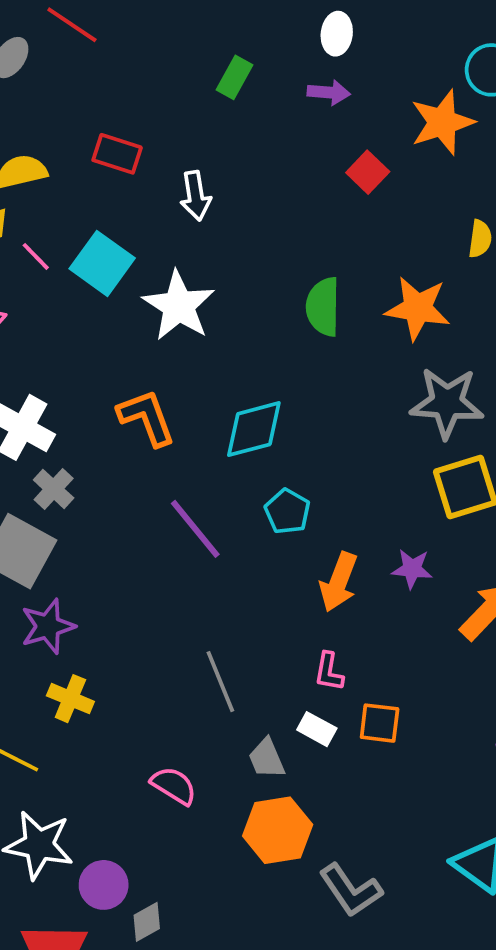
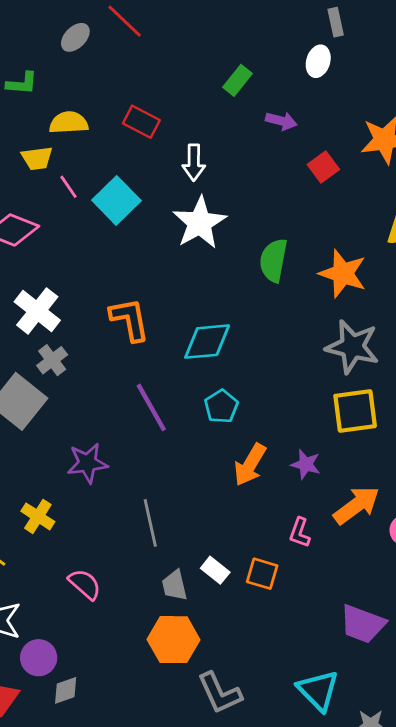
purple arrow: (329, 92) -> (281, 121), moved
white star: (179, 306) -> (200, 223), moved
purple star: (48, 626) -> (87, 463), moved
pink L-shape: (329, 672) -> (300, 533), moved
pink semicircle: (174, 786) -> (85, 584), moved

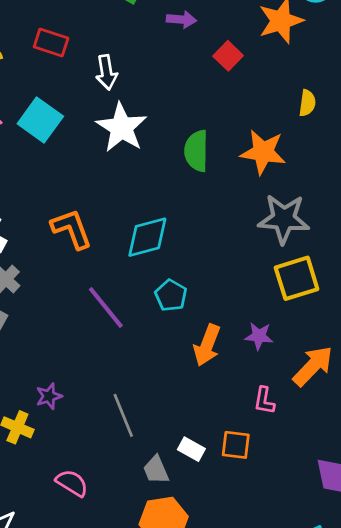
purple star: (87, 463) -> (49, 396), moved, size x0.7

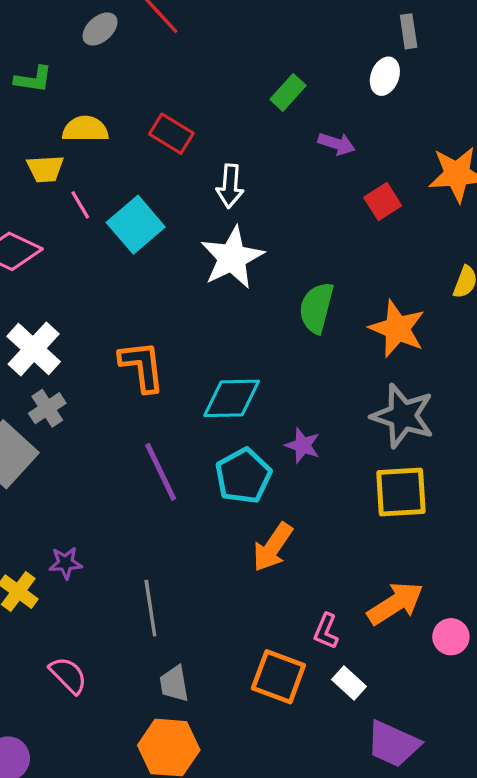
cyan pentagon: (171, 295) -> (243, 476), size x1.4
purple star: (259, 336) -> (303, 445), moved
orange square: (236, 445) -> (278, 677), size x1.4
white rectangle: (191, 449) -> (349, 683), moved

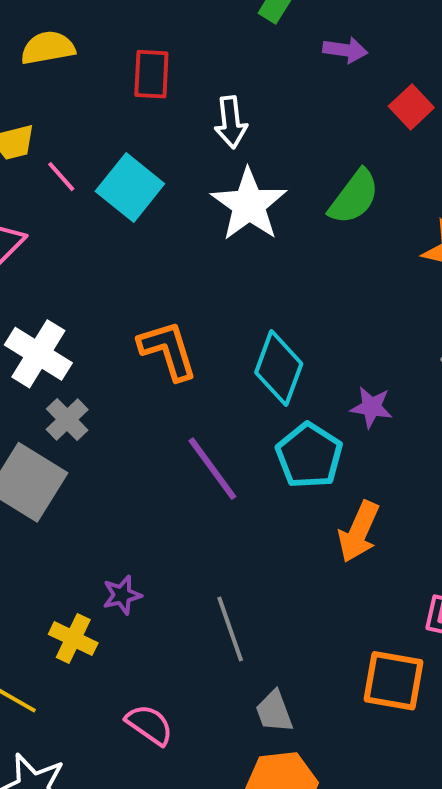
yellow semicircle: (85, 129) -> (48, 48), moved
red rectangle: (171, 134) -> (151, 74), turned 72
green semicircle: (316, 308) -> (354, 197), moved, turned -147
cyan diamond: (232, 398) -> (279, 368), turned -58

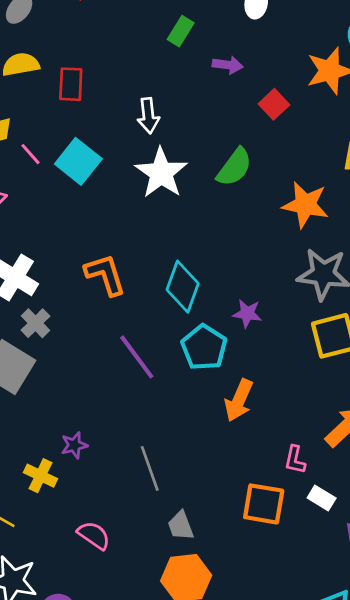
red rectangle: (151, 74) -> (71, 84), moved

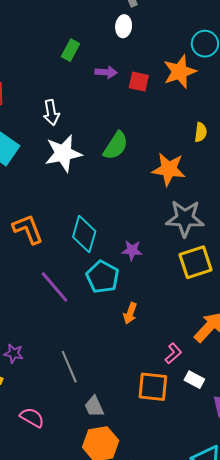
red square: (274, 104) -> (139, 82), moved, turned -30
white star: (161, 173) -> (63, 153), turned 30
orange arrow: (239, 400) -> (130, 313), size x0.7
purple star: (74, 445) -> (14, 353), turned 30
pink L-shape: (295, 460) -> (173, 353), turned -140

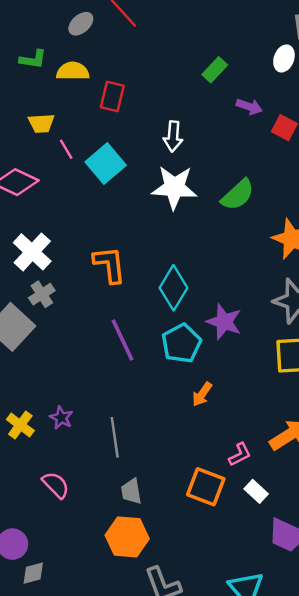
purple star: (132, 250) -> (224, 322), size x1.4
purple star: (14, 353) -> (61, 418), moved

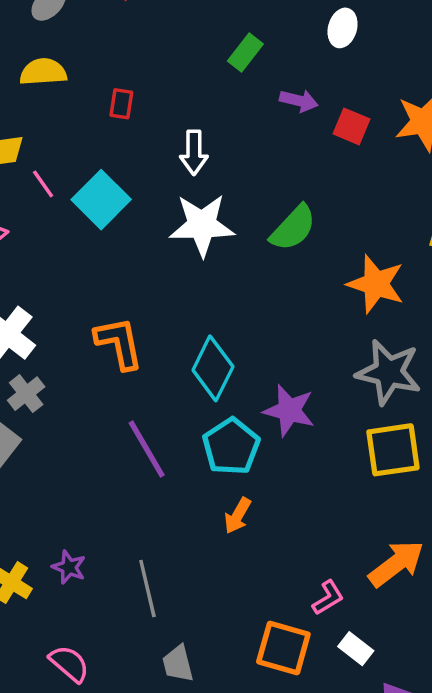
red rectangle: (112, 96) -> (121, 104), moved, size x0.7
orange arrow: (202, 394) -> (238, 516), moved

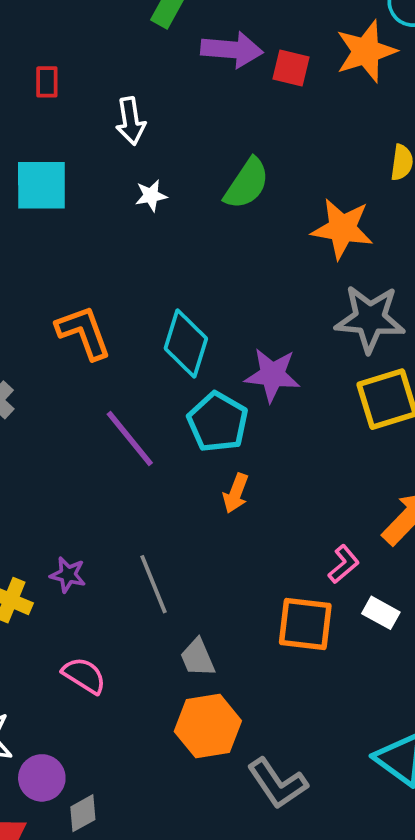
purple arrow: (299, 101) -> (232, 50), size x1.5
cyan square: (101, 200) -> (41, 185), turned -36
white star: (202, 225) -> (151, 196), size x0.5

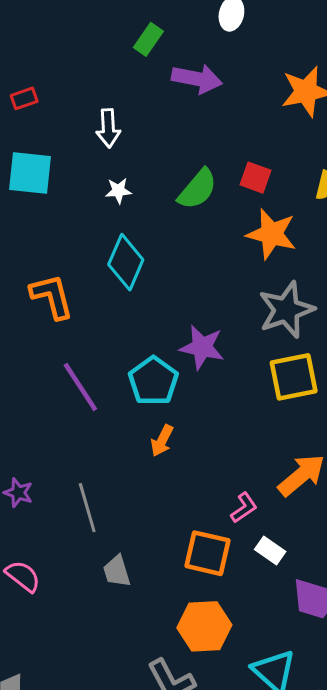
red square: (291, 68) -> (255, 178), moved
red rectangle: (47, 82) -> (24, 98), moved, turned 65
gray star: (370, 319) -> (286, 310), turned -30
cyan diamond: (186, 343) -> (126, 262), moved
orange hexagon: (208, 726) -> (204, 626), moved

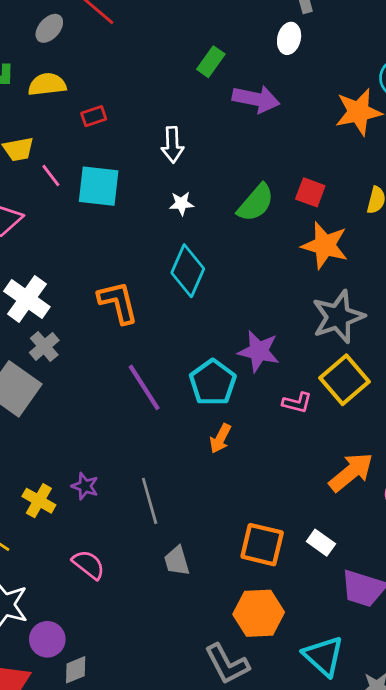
yellow square: (294, 377) -> (344, 380), turned -30
pink L-shape: (244, 508) -> (297, 403), moved, turned 48

